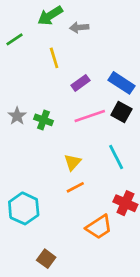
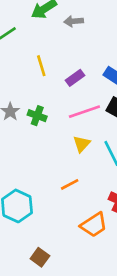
yellow line: (54, 58) -> (41, 66), moved
yellow triangle: (73, 162) -> (82, 144), moved

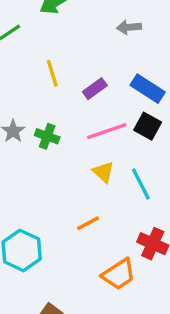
gray arrow: (74, 21) -> (129, 27), moved
yellow triangle: (82, 144) -> (103, 172), turned -30

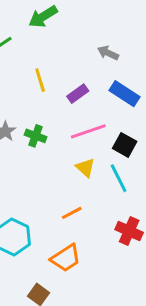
gray arrow: (129, 27) -> (108, 53), moved, turned 30
black square: (148, 126) -> (125, 145), moved
orange trapezoid: (119, 274) -> (66, 258), moved

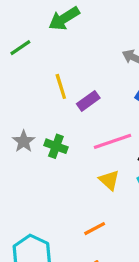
purple rectangle: (78, 94) -> (88, 101), moved

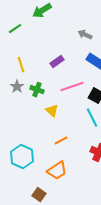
yellow line: (61, 86) -> (21, 65), moved
yellow triangle: (109, 180) -> (52, 111), moved

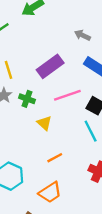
purple rectangle: (57, 62) -> (50, 66), size x1.6

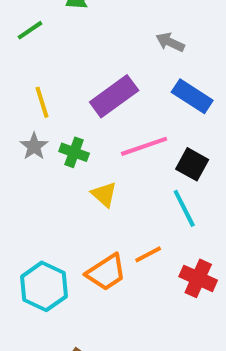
orange line: (55, 158) -> (148, 254), moved
orange trapezoid: (50, 192) -> (106, 272), moved

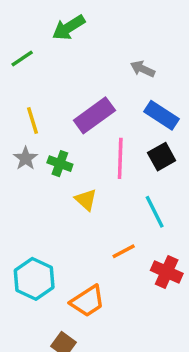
pink line: (144, 146) -> (120, 158), turned -69
black square: (192, 164) -> (162, 157), moved, turned 32
orange trapezoid: (106, 272) -> (88, 301), moved

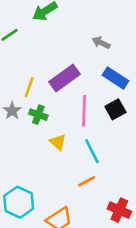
yellow line: (32, 120) -> (29, 87), moved, turned 36
cyan line: (155, 212) -> (92, 151), moved
red cross: (167, 272) -> (119, 210), moved

